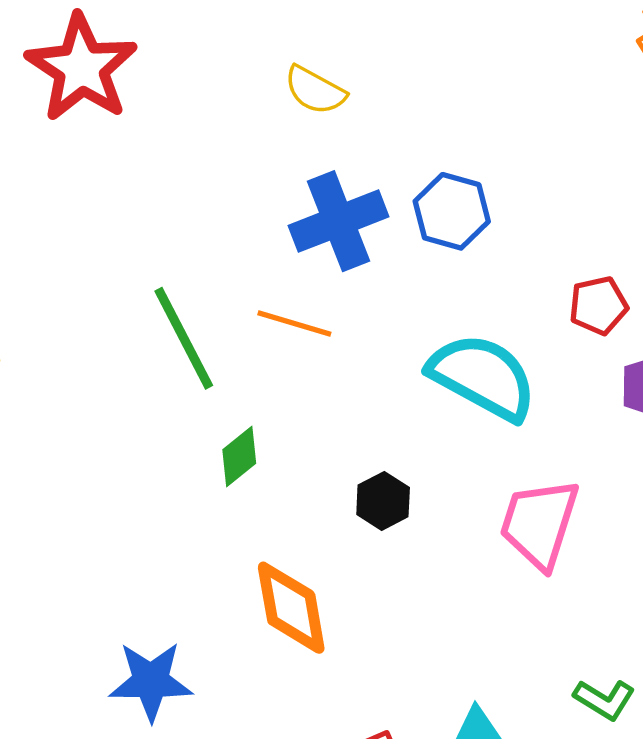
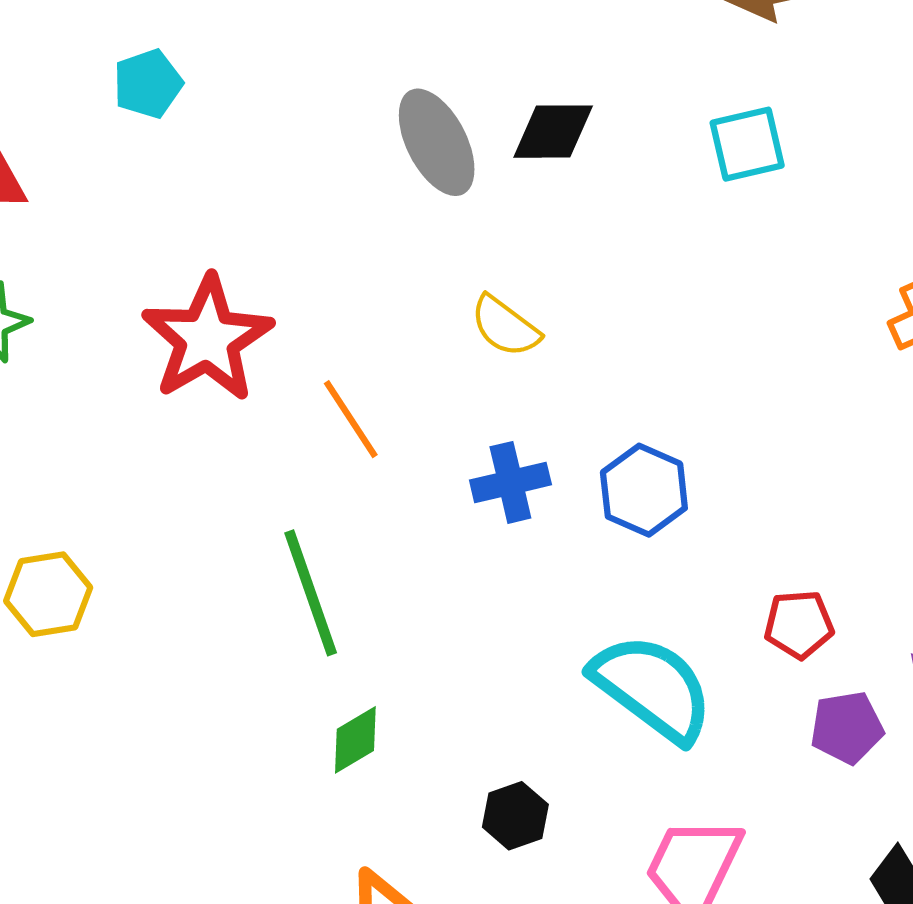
red star: (82, 68) -> (207, 339), moved
blue cross: (338, 221) -> (510, 482), size x0.7
orange line: (294, 324) -> (351, 419), moved, turned 32

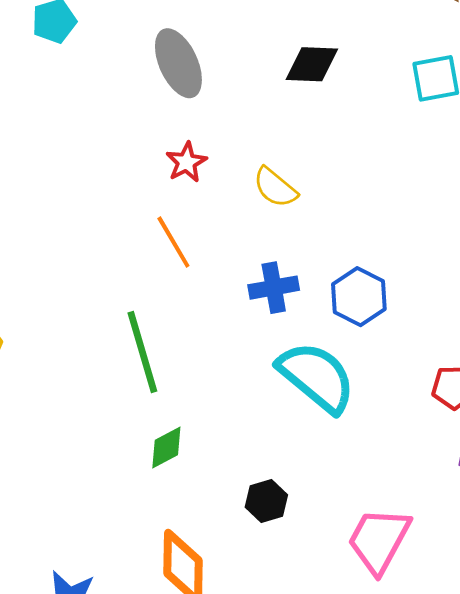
gray ellipse: (437, 142) -> (178, 63), moved
red star: (207, 339) -> (186, 162), moved, size x0.5
cyan semicircle: (652, 688) -> (317, 377), moved

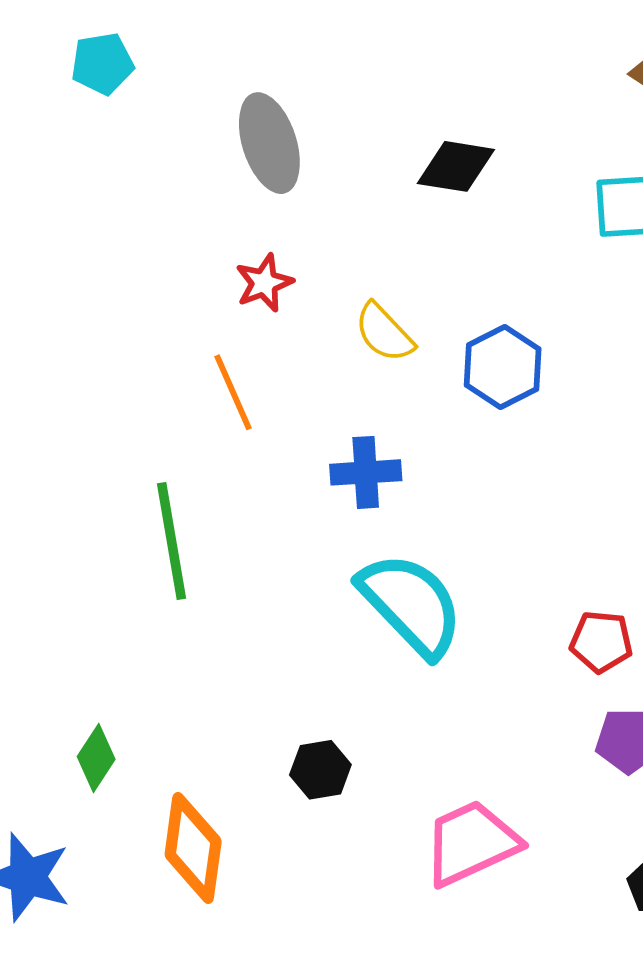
blue hexagon: (359, 297) -> (503, 367), moved
green diamond: (166, 447) -> (96, 758), moved, turned -36
pink trapezoid: (379, 540) -> (471, 843), turned 30

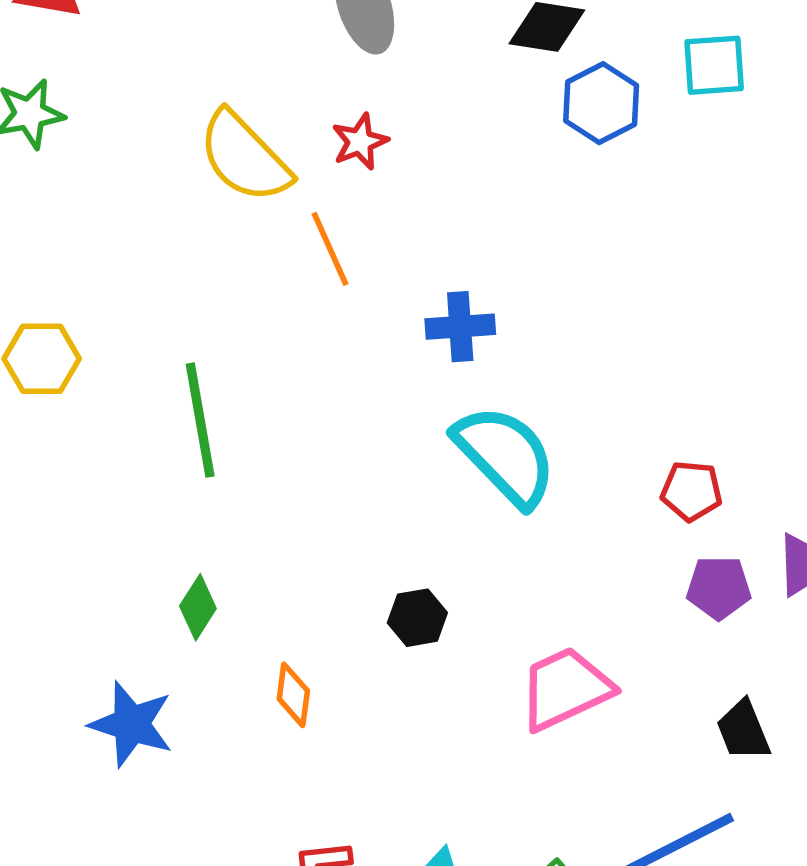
yellow semicircle: (384, 333) -> (245, 157), moved, size x1.6
blue hexagon: (503, 367) -> (601, 103), moved
green line: (171, 541) -> (200, 420), moved
orange diamond: (193, 848) -> (293, 695), size x0.6

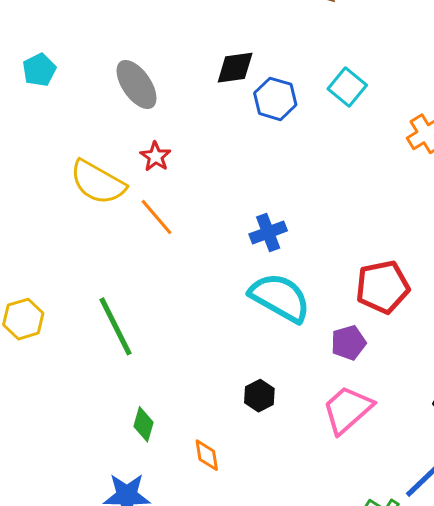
cyan square: (714, 65) -> (347, 87), moved, turned -30
blue cross: (460, 327) -> (268, 232), moved
red pentagon: (691, 491) -> (383, 287), size x1.6
purple pentagon: (719, 588) -> (349, 343), moved

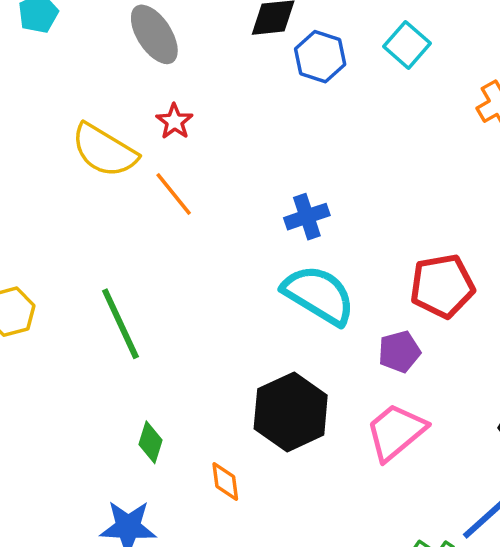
black hexagon: (259, 396) -> (291, 412), size x2.0

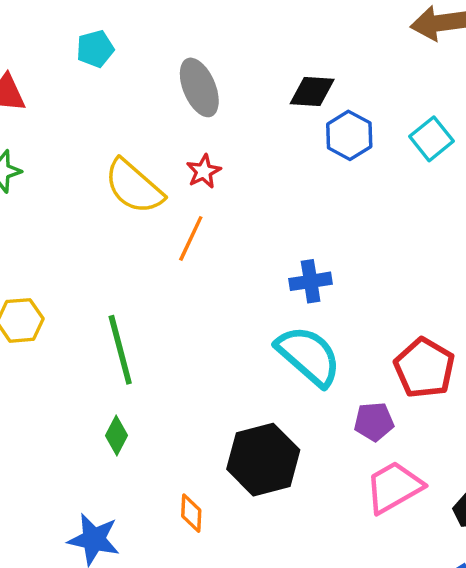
orange line: (174, 194) -> (191, 238), turned 54
red pentagon: (442, 286) -> (424, 368), turned 30
pink trapezoid: (396, 432) -> (394, 487), moved
green diamond: (150, 442) -> (117, 436), moved

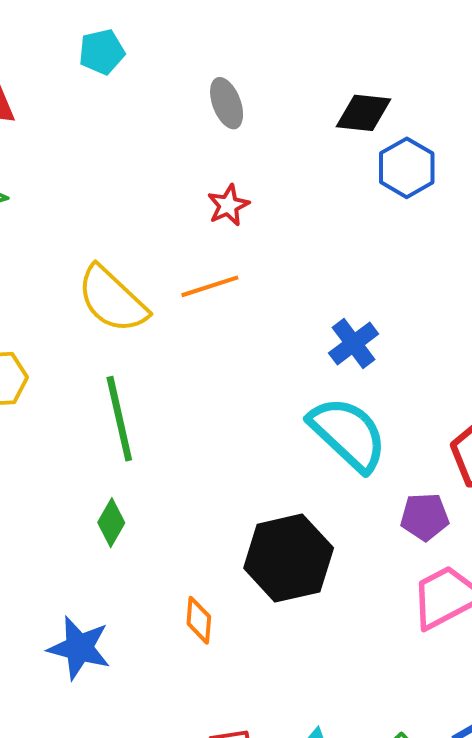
gray ellipse: (199, 87) -> (227, 103), size x0.7
yellow semicircle: (134, 187) -> (112, 299), moved
orange line: (191, 238) -> (210, 286), turned 45
blue cross: (311, 281) -> (354, 343), turned -30

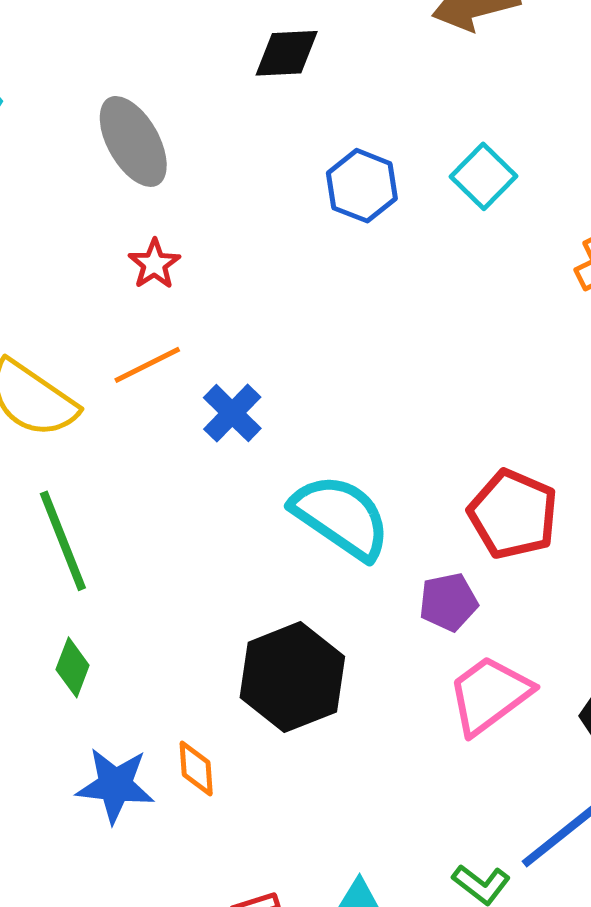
gray ellipse: (227, 103) -> (133, 141), size x1.5
black diamond: (364, 113) -> (287, 53), moved
blue cross: (354, 343) -> (232, 413), moved
blue star: (79, 648) -> (115, 785), moved

